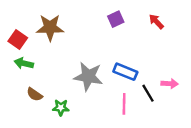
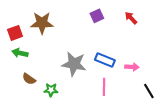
red square: (18, 39) -> (15, 33), turned 35
pink arrow: (170, 84) -> (132, 67), moved
black line: (148, 93) -> (149, 91), moved

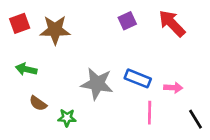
red arrow: (131, 18) -> (172, 23), size x1.6
red square: (15, 33) -> (20, 23), moved
pink line: (104, 87) -> (150, 113), moved

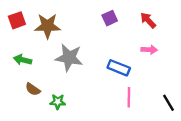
red arrow: (172, 23) -> (148, 20), size x0.7
gray star: (97, 84) -> (69, 58), moved
pink arrow: (173, 88) -> (149, 50), moved

